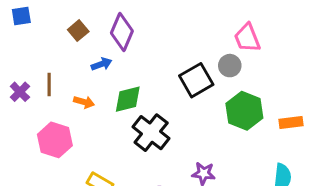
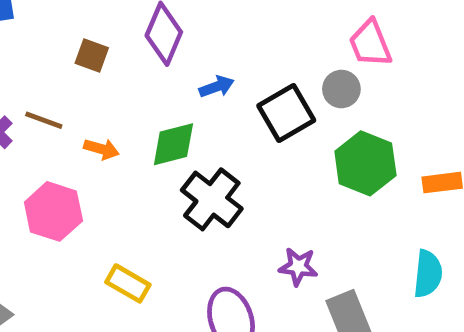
brown square: (78, 31) -> (92, 55), moved, turned -30
blue arrow: (102, 64) -> (217, 87), moved
brown line: (49, 85) -> (44, 120), turned -70

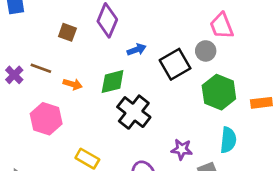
cyan semicircle: (428, 274) -> (228, 140), moved

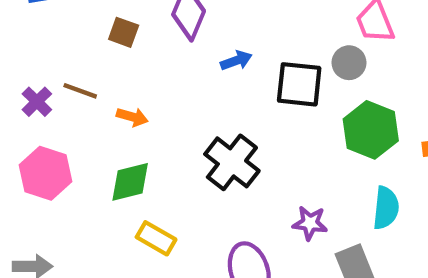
black square: (175, 64) -> (299, 84), turned 36
green diamond: (113, 82) -> (130, 182), moved
pink hexagon: (46, 119) -> (46, 173), moved

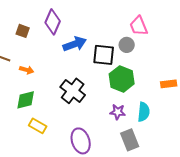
blue arrow: (236, 61) -> (75, 44), size x1.6
green hexagon: (371, 130) -> (122, 79), moved
purple star: (310, 223) -> (118, 112), moved

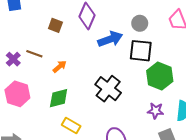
gray circle: (127, 45) -> (140, 23), moved
orange arrow: (27, 70) -> (60, 66), turned -56

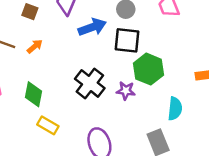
orange arrow: (60, 66) -> (35, 46), moved
green diamond: (59, 98) -> (34, 94), turned -65
purple star: (156, 111) -> (126, 91), moved

